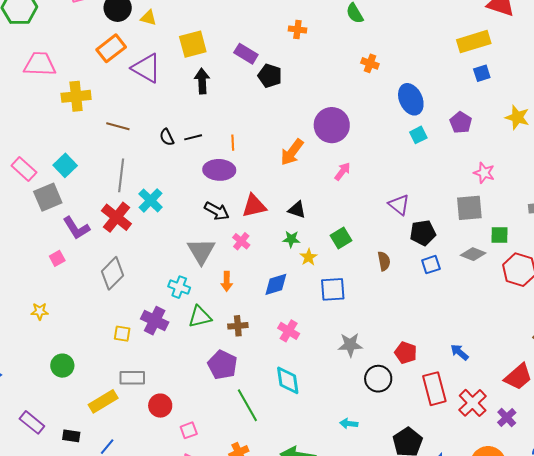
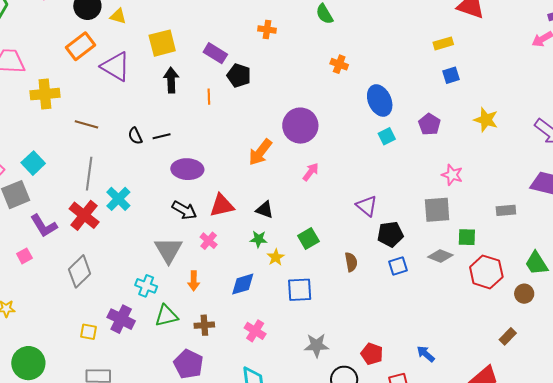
yellow rectangle: (474, 42) -> (443, 43), size x0.6
orange line: (233, 143) -> (209, 97), moved
green circle: (62, 366) -> (28, 363), size x1.4

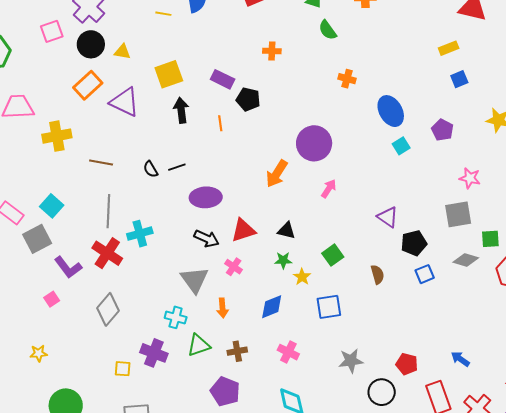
cyan cross: (118, 199) -> (140, 234), turned 35

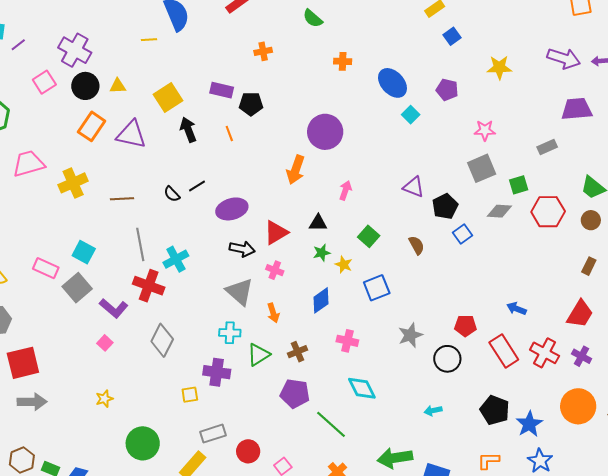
pink arrow: (329, 189) -> (345, 190), moved

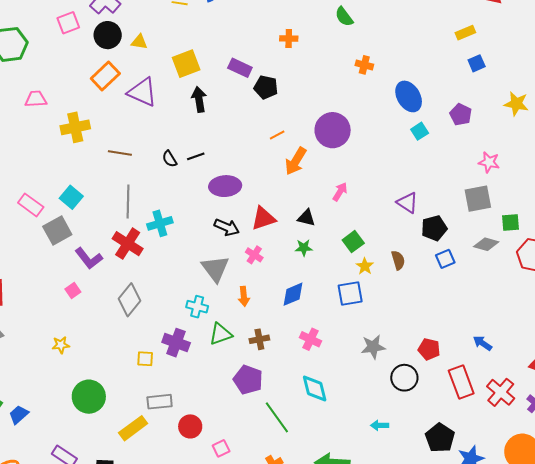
orange line: (229, 133) -> (277, 135), moved, turned 70
pink trapezoid: (29, 164) -> (36, 99), size x0.7
yellow star: (344, 265) -> (365, 266), moved

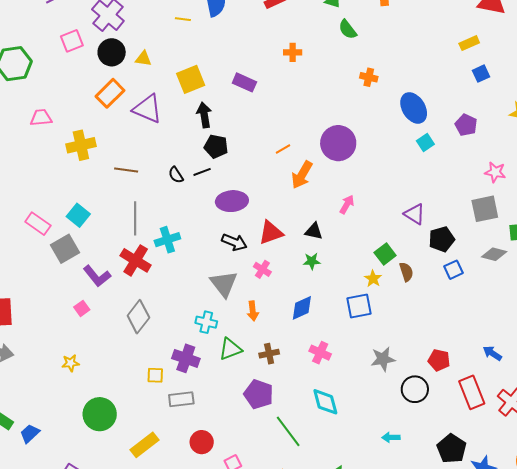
black pentagon: (266, 87) -> (216, 146), moved
green square: (353, 242) -> (385, 254), moved
gray rectangle: (160, 402) -> (181, 399), moved

